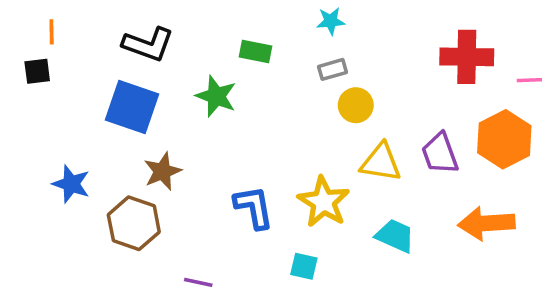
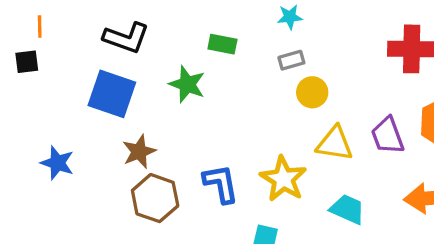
brown hexagon: (134, 223) -> (155, 198), moved

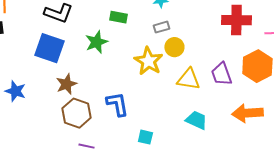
green star: (187, 84) -> (96, 42), turned 30
yellow star: (283, 179) -> (148, 61), moved

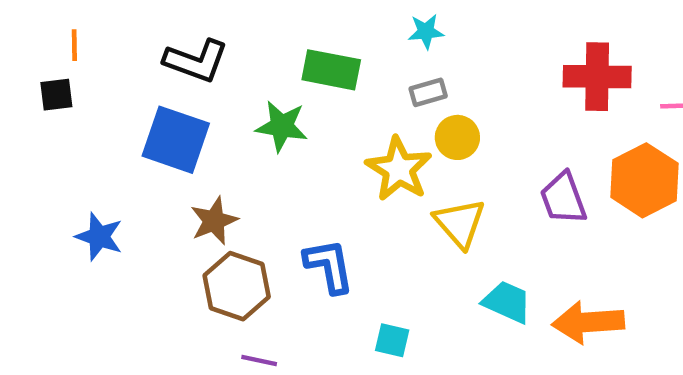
green rectangle: (118, 17) -> (331, 70), size x1.4
green star: (96, 42) -> (282, 126), turned 30
yellow triangle: (188, 79) -> (460, 223), moved, turned 40
orange arrow: (247, 113) -> (588, 322), moved

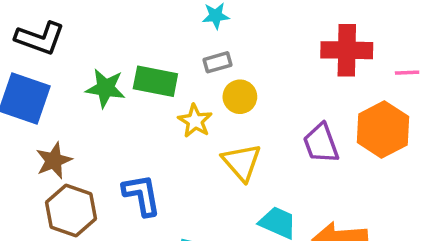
green rectangle: (331, 70) -> (155, 81), moved
yellow star: (399, 169) -> (195, 121), size x0.7

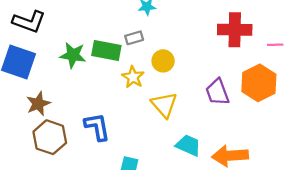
gray rectangle: (218, 62) -> (134, 38), moved

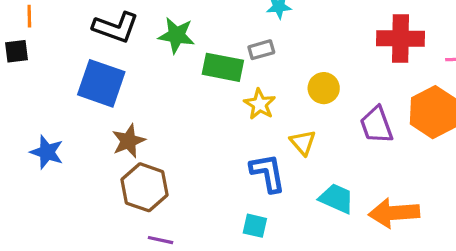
green star: (73, 55) -> (176, 35), moved
yellow circle: (163, 61) -> (324, 88), moved
yellow triangle: (164, 105) -> (303, 143), size x0.7
blue L-shape: (97, 127) -> (268, 173), moved

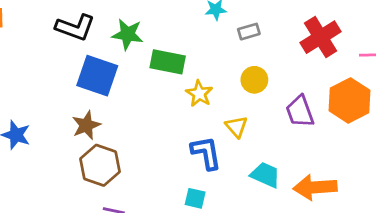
red cross: (400, 39) -> (321, 37), turned -33
gray rectangle: (261, 50) -> (249, 32), moved
blue square: (101, 83) -> (97, 76), moved

